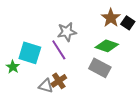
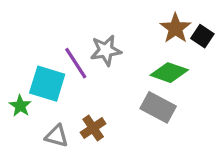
purple line: (59, 50) -> (76, 63), moved
gray triangle: (46, 86) -> (57, 136), moved

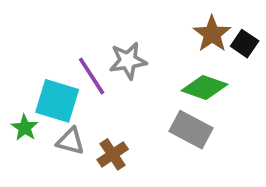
gray triangle: (57, 136) -> (71, 141), moved

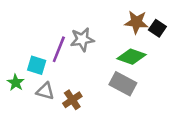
brown star: (212, 34) -> (136, 22), turned -30
purple line: (92, 76) -> (59, 49), turned 55
cyan square: (57, 101) -> (37, 65), size x0.7

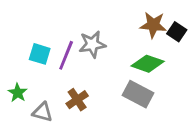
cyan square: (37, 65) -> (40, 54), moved
gray triangle: (45, 91) -> (42, 112), moved
brown cross: (72, 100) -> (77, 100), moved

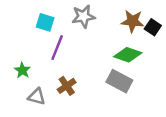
gray star: (92, 44) -> (83, 16), moved
cyan square: (40, 54) -> (45, 22), moved
green star: (18, 93) -> (22, 70), moved

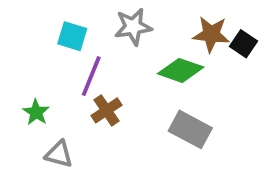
green diamond: (128, 55) -> (181, 70), moved
brown cross: (67, 86) -> (107, 110), moved

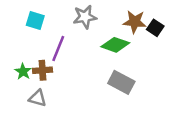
cyan square: (72, 36) -> (35, 21), moved
brown cross: (107, 110) -> (42, 70), moved, turned 30

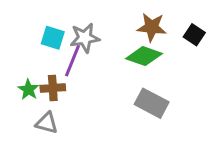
gray star: (85, 17) -> (85, 38), moved
cyan square: (35, 21) -> (53, 38), moved
brown star: (135, 22) -> (152, 27), moved

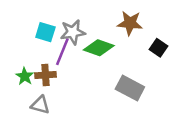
black square: (194, 35) -> (159, 48), moved
green diamond: (144, 56) -> (99, 48), moved

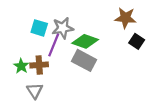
brown star: (130, 23) -> (125, 18), moved
gray rectangle: (130, 88) -> (84, 60), moved
gray triangle: (40, 105) -> (35, 91), turned 42

